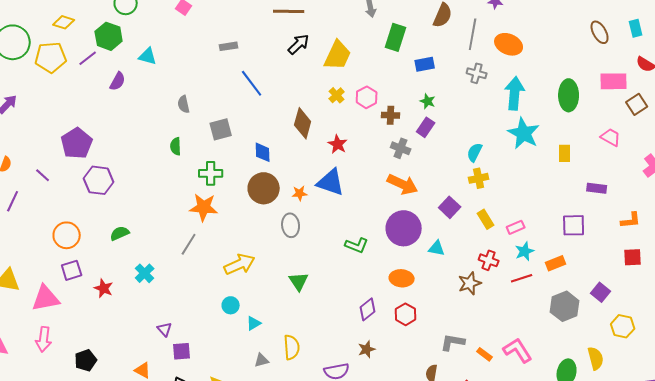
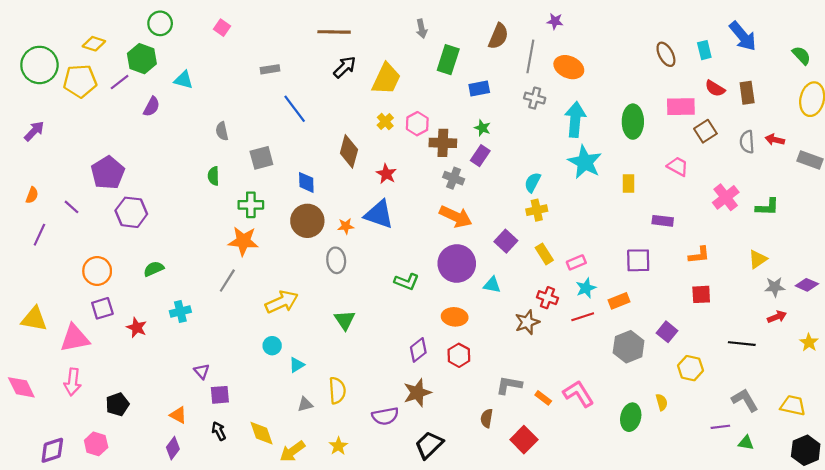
brown cross: (391, 115) -> (443, 143), size x1.4
cyan cross: (145, 273) -> (180, 312), turned 30
brown star: (367, 349) -> (417, 393), size x1.5
yellow semicircle: (596, 358) -> (662, 402), size x0.7

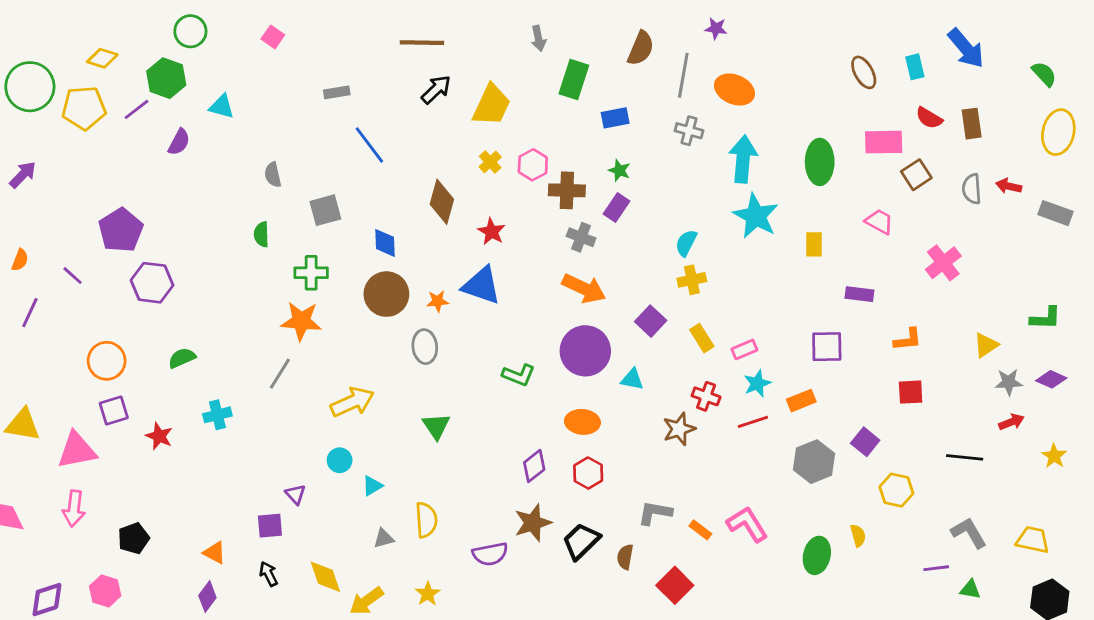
green L-shape: (767, 207) -> (1046, 318), moved
purple triangle: (202, 371) -> (296, 494), moved
black trapezoid: (429, 445) -> (581, 541), moved

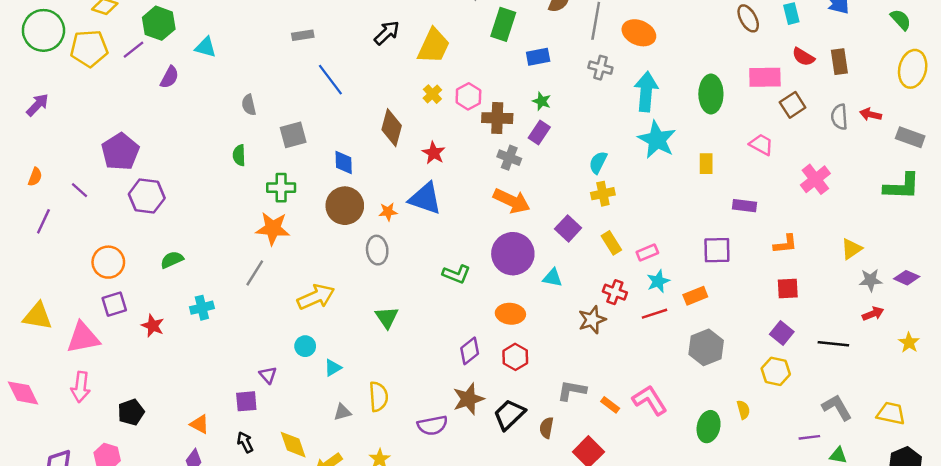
green L-shape: (1046, 318) -> (902, 186), moved, size x1.4
purple square: (865, 442) -> (782, 333), moved

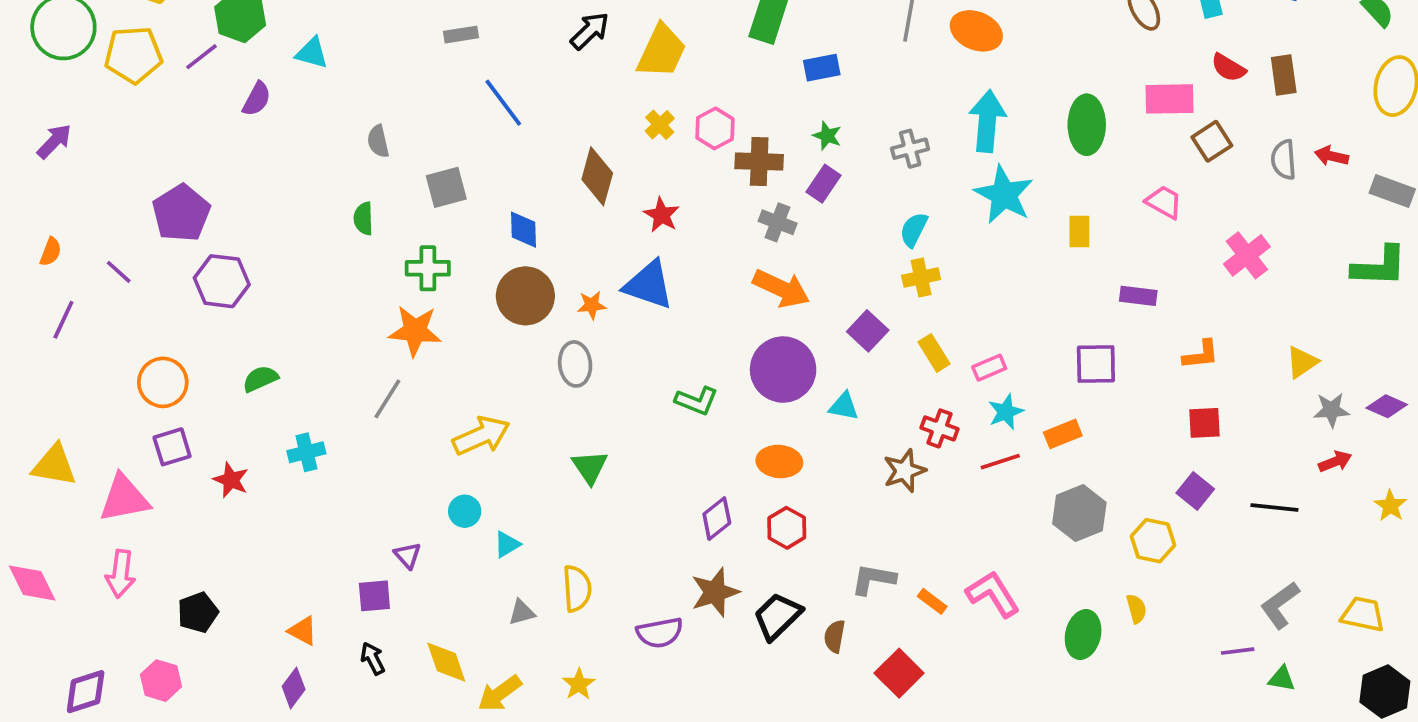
gray cross: (600, 68) -> (910, 149), moved, turned -30
yellow hexagon: (776, 371) -> (1153, 541), moved
gray L-shape: (837, 407) -> (1280, 605), turned -96

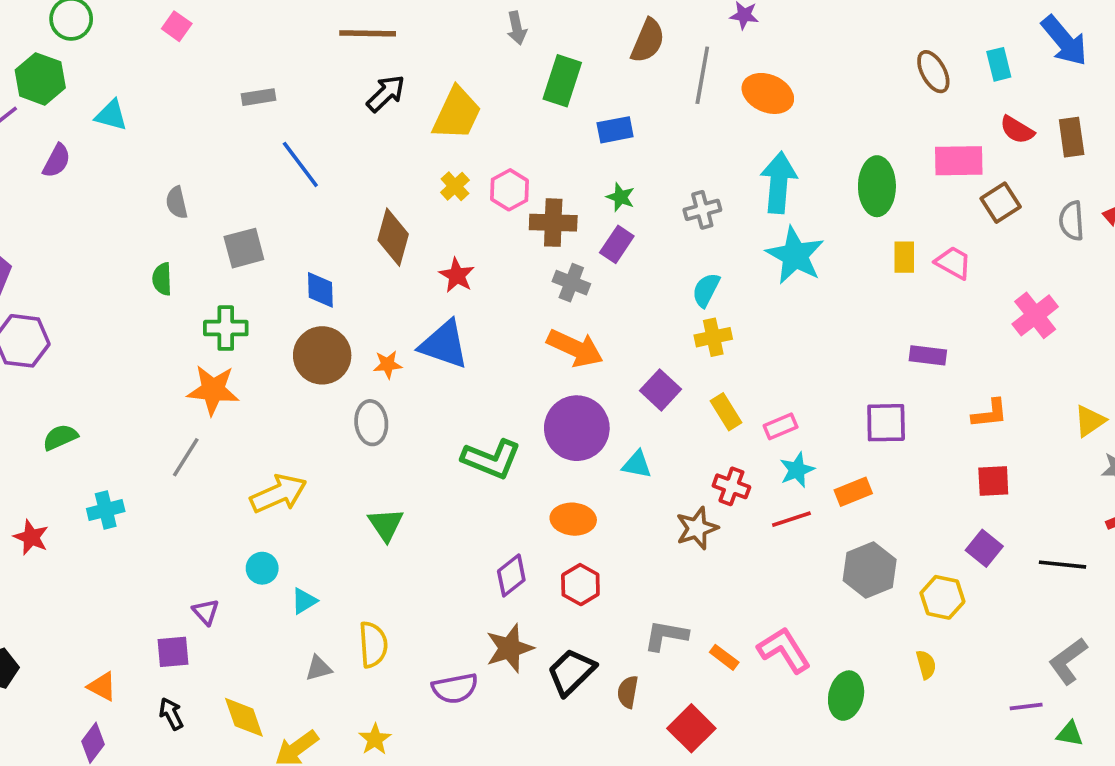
yellow rectangle: (1079, 231) -> (904, 257), moved
green L-shape: (697, 401) -> (491, 459), size x1.4
green ellipse: (1083, 635) -> (846, 696), moved

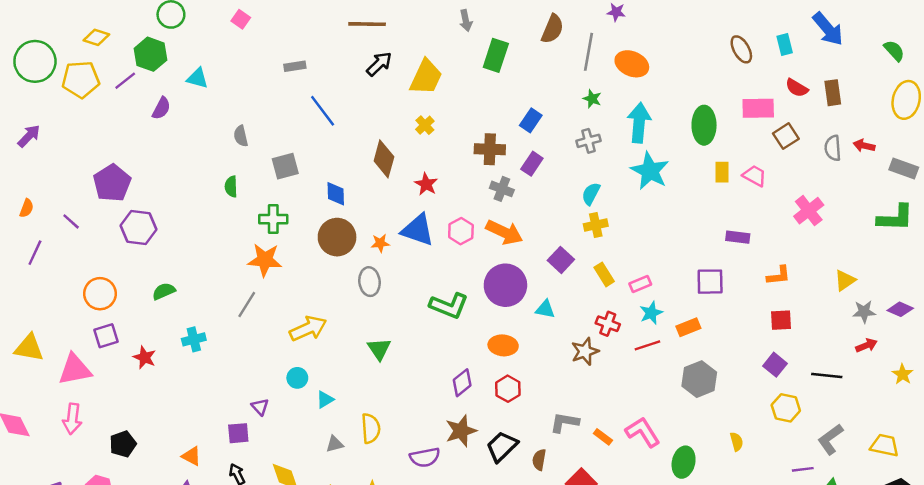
blue rectangle: (615, 130) -> (531, 120), moved, turned -45
pink hexagon: (510, 190) -> (461, 231), moved
green star: (620, 197) -> (592, 99), moved
yellow hexagon: (942, 597) -> (786, 408), moved

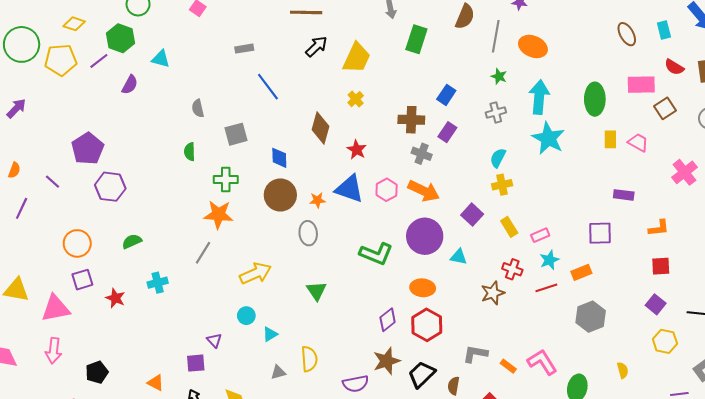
red hexagon: (508, 389) -> (427, 325), size x1.4

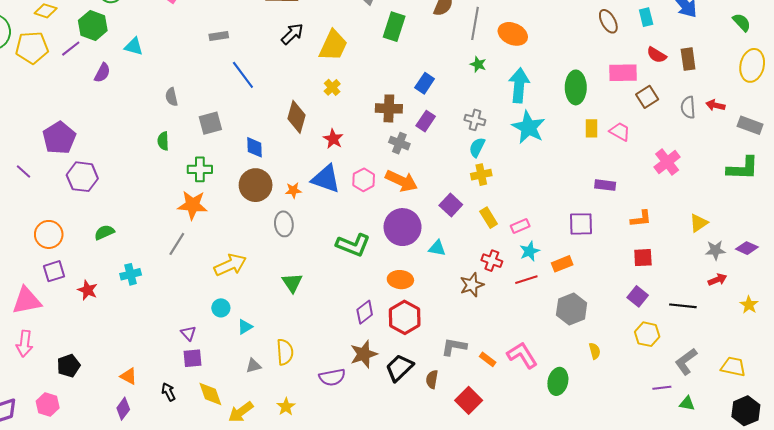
gray cross: (496, 112) -> (475, 120), moved, turned 30
purple square: (196, 363) -> (193, 358), moved
yellow semicircle: (623, 370) -> (595, 351), moved

